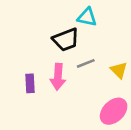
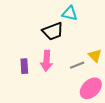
gray line: (86, 63) -> (77, 65), moved

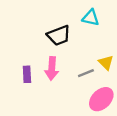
cyan triangle: (70, 13) -> (91, 18), moved

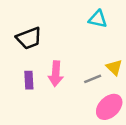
black trapezoid: (59, 35) -> (29, 38), moved

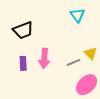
cyan triangle: (98, 19) -> (77, 15), turned 42

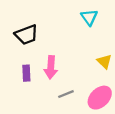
gray line: (73, 62) -> (66, 94), moved

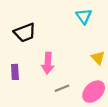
purple rectangle: (26, 73) -> (15, 72), moved

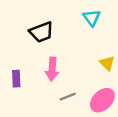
black trapezoid: (25, 33) -> (41, 32), moved

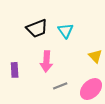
cyan triangle: (92, 18) -> (66, 31), moved

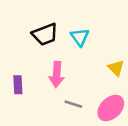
gray line: (60, 86) -> (73, 104), turned 40

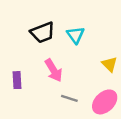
pink arrow: (57, 74) -> (54, 70), turned -35

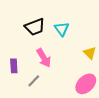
gray line: (69, 98) -> (34, 81), moved, turned -64

